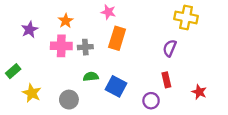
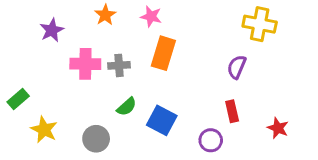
orange star: (66, 21) -> (105, 15), moved
purple star: (30, 30) -> (52, 30), moved
green semicircle: (91, 77) -> (127, 107), turned 144

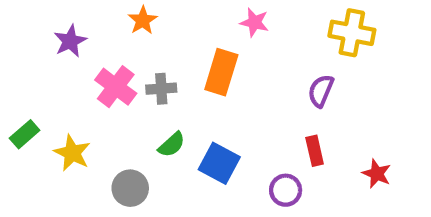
pink star: (151, 16) -> (254, 22), moved
pink cross: (85, 64) -> (116, 87), turned 36
yellow star: (44, 130) -> (72, 153), moved

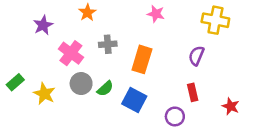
orange rectangle: (221, 72) -> (142, 59), moved
gray cross: (161, 89) -> (108, 44), moved
gray circle: (130, 188) -> (81, 84), moved

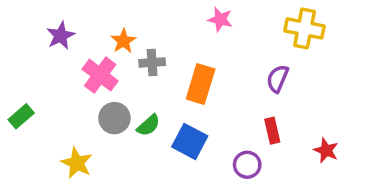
orange star: (87, 13) -> (123, 41), moved
yellow star: (44, 94) -> (77, 163), moved

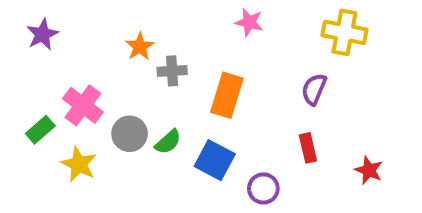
purple star: (61, 36) -> (42, 34), moved
pink cross: (100, 75) -> (83, 105), moved
green rectangle: (21, 116) -> (40, 130), moved
yellow star: (77, 163) -> (79, 164), moved
purple circle: (247, 165) -> (263, 188), moved

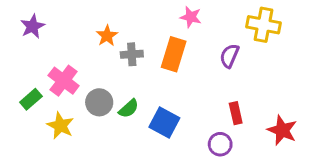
purple semicircle: (314, 89) -> (229, 56), moved
orange rectangle: (227, 95) -> (174, 54), moved
red star: (369, 170) -> (282, 130), size x1.4
purple circle: (263, 188) -> (220, 144), moved

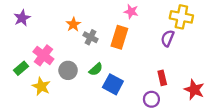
gray cross: (132, 54) -> (90, 37), turned 32
purple semicircle: (229, 56) -> (168, 38), moved
green semicircle: (129, 109) -> (96, 69), moved

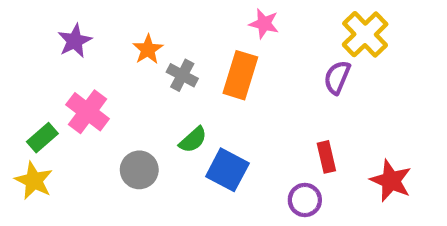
yellow cross: (181, 17) -> (365, 34), turned 35
purple star: (22, 18) -> (75, 41), moved
gray circle: (68, 70) -> (139, 170), moved
yellow star: (41, 86) -> (34, 181), moved

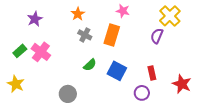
orange star: (148, 49) -> (78, 14), moved
green rectangle: (42, 138) -> (20, 51), moved
gray circle: (139, 170) -> (68, 94), moved
blue square: (227, 170) -> (117, 71), moved

